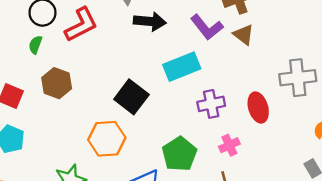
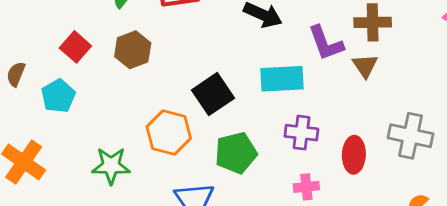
green pentagon: (179, 154) -> (236, 153), moved

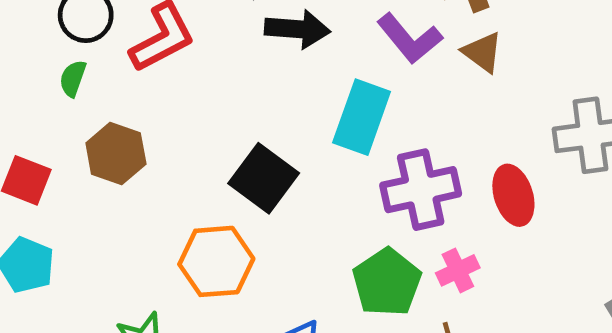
cyan rectangle: (282, 79) -> (362, 117), turned -48
purple cross: (301, 133) -> (421, 190), size x1.4
green pentagon: (236, 153) -> (387, 282), moved

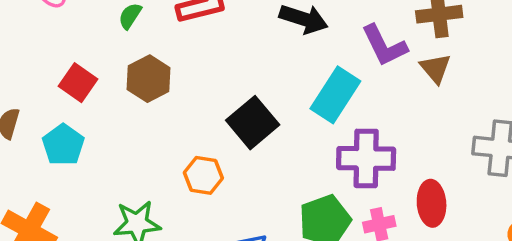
red ellipse: (513, 195) -> (432, 203), moved
orange hexagon: (216, 261) -> (203, 175), size x0.7

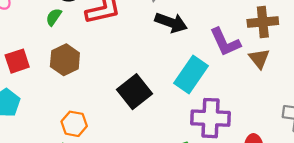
red square: (78, 83) -> (17, 61), turned 35
orange hexagon: (203, 175) -> (74, 124), moved

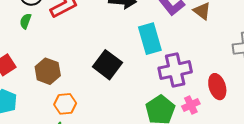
brown hexagon: (65, 60) -> (48, 71), moved
cyan rectangle: (191, 75) -> (150, 39), turned -36

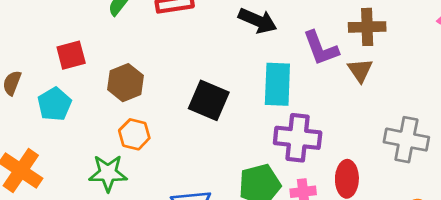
black square: (107, 65) -> (209, 100), turned -32

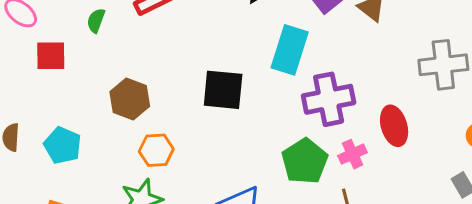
red square: (71, 55) -> (51, 56), moved, turned 32
cyan rectangle: (277, 84) -> (290, 50), turned 33

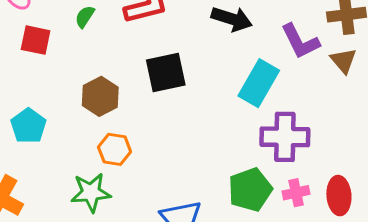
black square: (223, 90) -> (166, 73), moved, turned -30
red ellipse: (394, 126) -> (339, 196), moved

